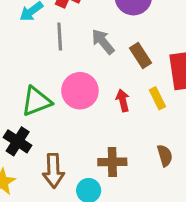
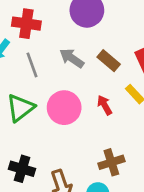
green triangle: (36, 101) -> (20, 108), moved

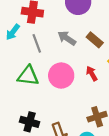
green triangle: (20, 108) -> (28, 76), turned 45

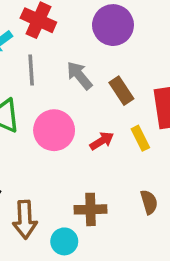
red arrow: (92, 73) -> (102, 141), turned 72

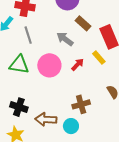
gray arrow: (79, 75) -> (65, 39), moved
brown rectangle: (121, 91) -> (83, 23), moved
brown arrow: (25, 220) -> (46, 119), turned 110

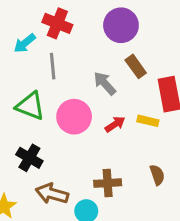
yellow rectangle: (99, 58) -> (148, 121), turned -48
black cross: (19, 107) -> (29, 158), moved

